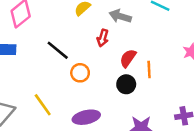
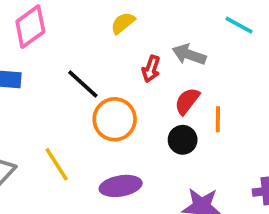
gray arrow: (120, 16) -> (189, 54), moved
orange circle: (80, 73) -> (115, 119), size x1.5

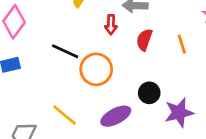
orange line: (218, 119) -> (182, 44), moved
black circle: (183, 140) -> (149, 93), moved

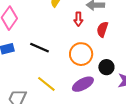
black line: (65, 51) -> (39, 48), moved
orange circle: (96, 69) -> (81, 54), moved

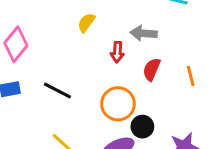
black circle: (106, 67) -> (142, 127), moved

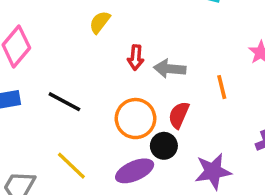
gray arrow: (144, 33) -> (170, 69), moved
red semicircle: (152, 69) -> (179, 115), moved

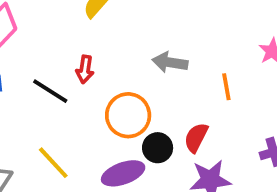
red arrow: (136, 58) -> (85, 69), moved
red semicircle: (179, 115) -> (196, 138), moved

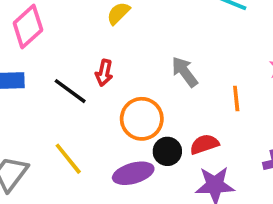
gray arrow: (170, 62) -> (185, 72), turned 40
red semicircle: (196, 138) -> (204, 144), turned 40

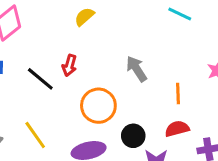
red semicircle: (204, 144) -> (177, 129), moved
black circle: (167, 151) -> (133, 136), moved

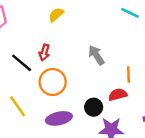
orange circle: (98, 106) -> (53, 82), moved
red semicircle: (177, 129) -> (118, 95), moved

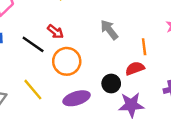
red arrow: (44, 52) -> (55, 32), turned -63

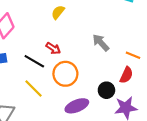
orange line: (144, 47) -> (133, 55), turned -56
red semicircle: (135, 68) -> (126, 75), turned 140
yellow line: (33, 90) -> (34, 88), moved

